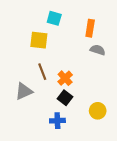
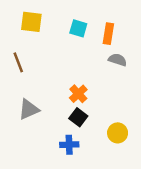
cyan square: (54, 18) -> (78, 28), moved
yellow square: (39, 40) -> (31, 22), moved
brown line: (42, 72) -> (18, 62), moved

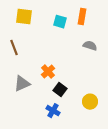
orange rectangle: (108, 34) -> (82, 17), moved
orange cross: (78, 94) -> (48, 72), moved
blue cross: (69, 145) -> (53, 111), turned 32

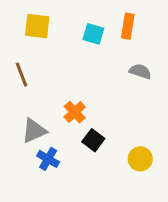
blue cross: (53, 111) -> (48, 159), moved

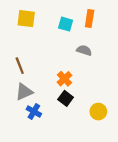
gray semicircle: (140, 71) -> (84, 50), moved
brown line: (22, 75) -> (20, 66), moved
orange cross: (75, 112) -> (64, 79), moved

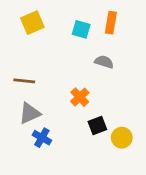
yellow square: (26, 19) -> (32, 23), turned -30
brown line: (20, 66) -> (24, 81), turned -63
black square: (66, 98) -> (97, 125), moved, turned 32

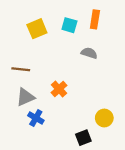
yellow square: (32, 23) -> (37, 29), moved
orange cross: (80, 97) -> (59, 89), moved
black square: (97, 125) -> (83, 138), moved

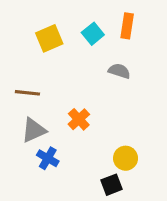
cyan square: (69, 25) -> (93, 34), turned 35
yellow circle: (104, 118) -> (126, 158), moved

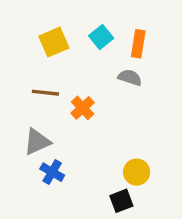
orange rectangle: (127, 26) -> (138, 44), moved
brown line: (27, 93) -> (45, 93), moved
orange cross: (79, 119) -> (83, 108), moved

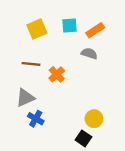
cyan square: (101, 37) -> (69, 25), turned 35
orange rectangle: (138, 44) -> (95, 30), turned 48
black square: (121, 201) -> (83, 138), turned -35

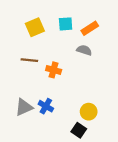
orange cross: (57, 74) -> (54, 70), turned -32
gray triangle: (25, 98) -> (24, 107), moved
blue cross: (36, 119) -> (46, 106), moved

